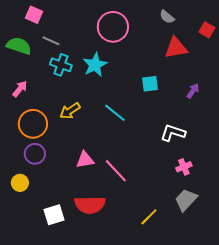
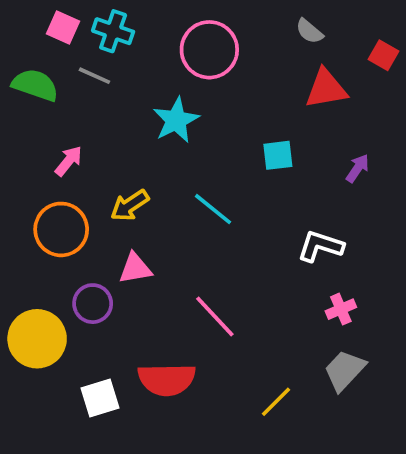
cyan cross: (61, 65) -> (113, 31), moved
pink arrow: (20, 89) -> (69, 161), moved
purple circle: (35, 154) -> (93, 304), moved
pink triangle: (85, 160) -> (135, 268), moved
yellow circle: (20, 183) -> (37, 339), size x1.8

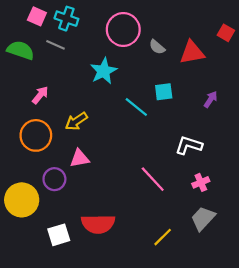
gray semicircle: (309, 31) -> (157, 47), moved
cyan line: (213, 209) -> (136, 107), moved
pink line: (215, 317) -> (153, 179), moved

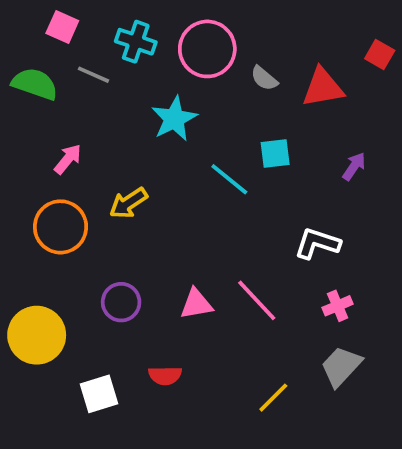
cyan cross: (66, 19) -> (136, 42), moved
pink triangle: (80, 158) -> (196, 304), moved
purple circle: (54, 179) -> (121, 302), moved
red semicircle: (98, 224) -> (165, 376), size x0.6

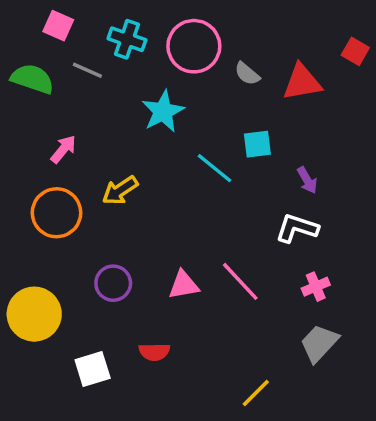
purple arrow: (354, 166) -> (307, 180), moved, turned 116
yellow line: (273, 398) -> (256, 393), moved

